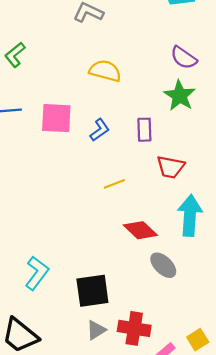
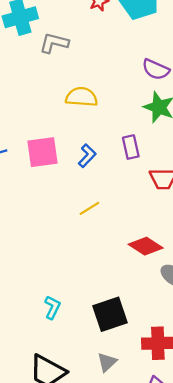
yellow line: (114, 184) -> (89, 208), moved
cyan L-shape: (37, 273) -> (52, 307), size x0.7
gray triangle: (96, 330) -> (107, 362), moved

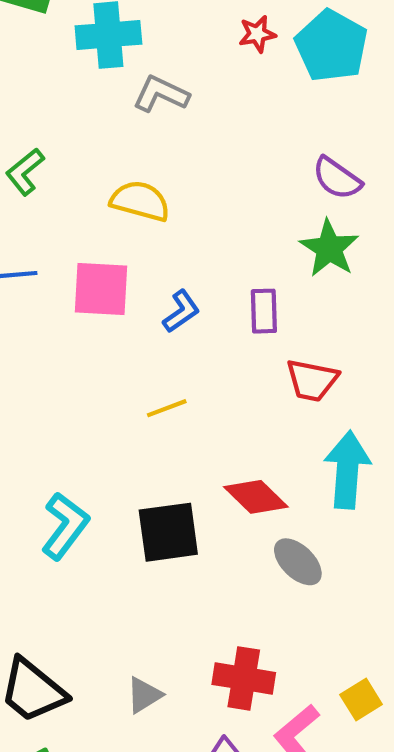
yellow semicircle: (81, 97) -> (140, 201), moved
cyan L-shape: (52, 307) -> (65, 526), moved, size x1.5
black square: (110, 314) -> (168, 532), moved

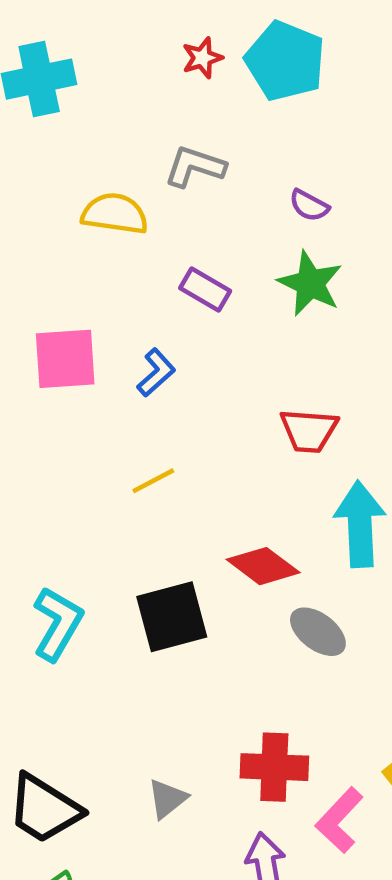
gray L-shape: (161, 94) -> (195, 167), moved
purple semicircle: (337, 178) -> (309, 205), size x0.7
yellow semicircle: (140, 201) -> (115, 214), moved
purple rectangle: (264, 311) -> (205, 290), moved, turned -51

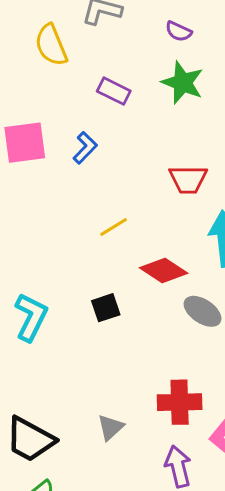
yellow semicircle: (115, 214) -> (51, 45), turned -117
yellow line: (153, 481) -> (114, 227), moved
black square: (172, 617) -> (106, 308), size x0.6

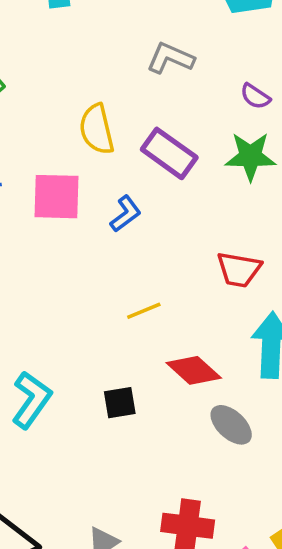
yellow semicircle: (51, 45) -> (97, 129), moved
green star: (183, 83) -> (250, 156), turned -30
purple rectangle: (114, 91) -> (169, 153), size x1.4

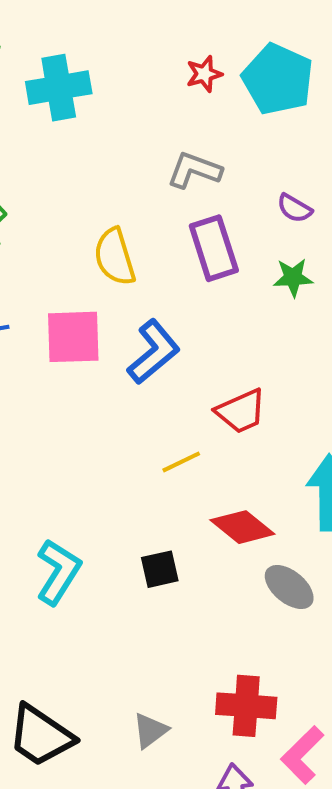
purple rectangle: (169, 153) -> (214, 248), moved, turned 40
green star: (250, 156) -> (293, 278), size x0.7
blue L-shape: (126, 214) -> (154, 352), size x1.5
red trapezoid: (239, 269) -> (241, 411), moved, turned -30

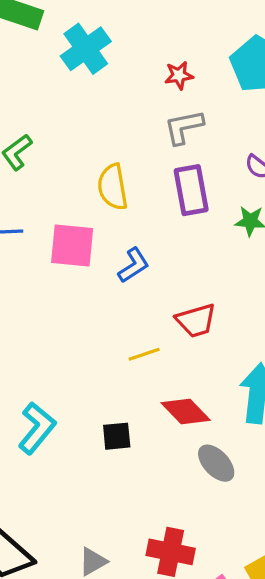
red star: (204, 74) -> (179, 75), moved
cyan cross: (59, 88) -> (86, 49), turned -33
gray L-shape: (194, 170) -> (184, 127), turned -39
blue L-shape: (154, 352) -> (134, 265), size x0.7

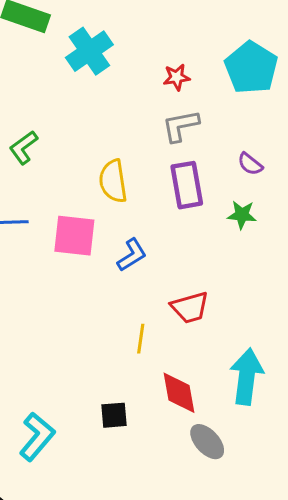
yellow line: (144, 354) -> (141, 339), turned -64
red diamond: (186, 411) -> (179, 393), turned 33
cyan L-shape: (37, 428) -> (37, 437), moved

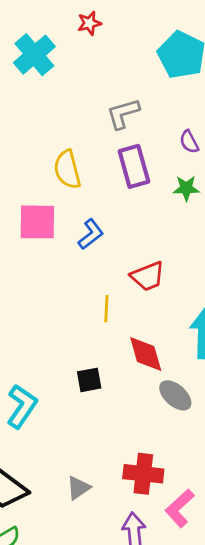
red star: (177, 77) -> (89, 23), moved
purple semicircle: (250, 164) -> (189, 142), turned 30

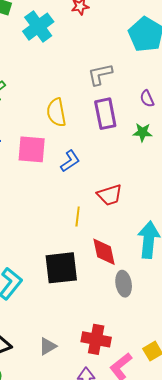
black square: (89, 380) -> (61, 268), size x1.8
gray ellipse: (175, 395) -> (124, 284), turned 35

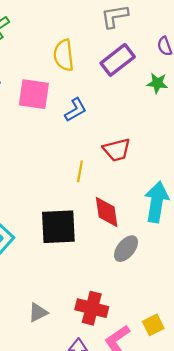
purple rectangle: (105, 114) -> (118, 60), turned 60
gray ellipse: (124, 284) -> (126, 249), turned 45

